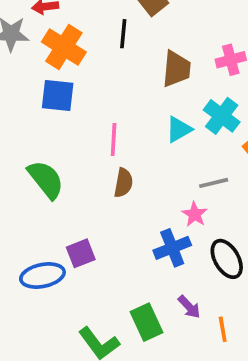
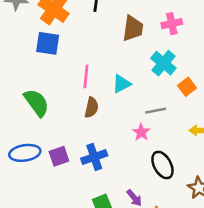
cyan triangle: (179, 129) -> (122, 84), moved
blue cross: (172, 248) -> (94, 157), moved
blue ellipse: (42, 276) -> (25, 153), moved

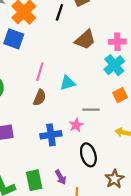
brown trapezoid: (133, 28) -> (85, 40), turned 30
cyan cross: (163, 63) -> (114, 65), moved
blue cross: (94, 157) -> (51, 135), moved

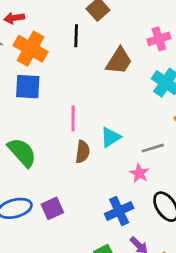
pink cross: (117, 42) -> (159, 39), moved
cyan triangle: (68, 83) -> (111, 137), moved
blue cross: (51, 135) -> (119, 211), moved

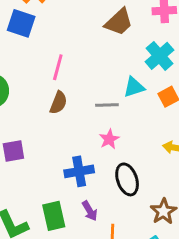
cyan triangle: (111, 137) -> (134, 87), moved
gray line: (153, 148) -> (107, 105), moved

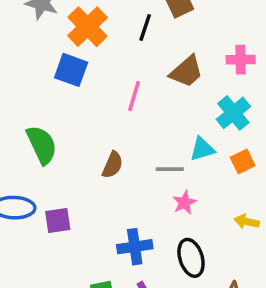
pink line: (58, 67) -> (134, 96), moved
pink star: (109, 139) -> (184, 203), moved

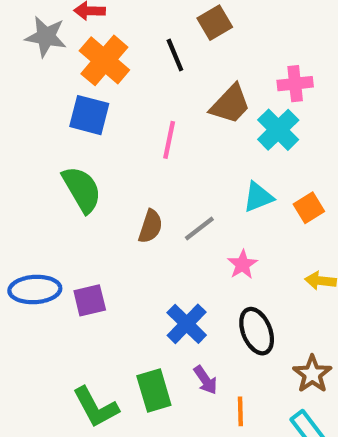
black line: (145, 27) -> (175, 55), turned -36
cyan cross: (233, 113) -> (278, 130), moved
green semicircle: (42, 145) -> (82, 189), moved
gray line: (170, 169) -> (199, 229), moved, turned -32
blue cross: (135, 247) -> (187, 324), turned -32

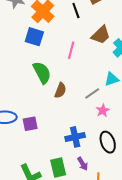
green semicircle: (82, 189) -> (42, 73), moved
gray line: (199, 229) -> (92, 93), moved
blue cross: (187, 324) -> (75, 137), turned 30

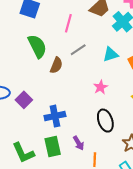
gray line: (92, 93) -> (78, 50), moved
purple square: (30, 124) -> (24, 100), turned -35
blue cross: (75, 137) -> (55, 116), moved

